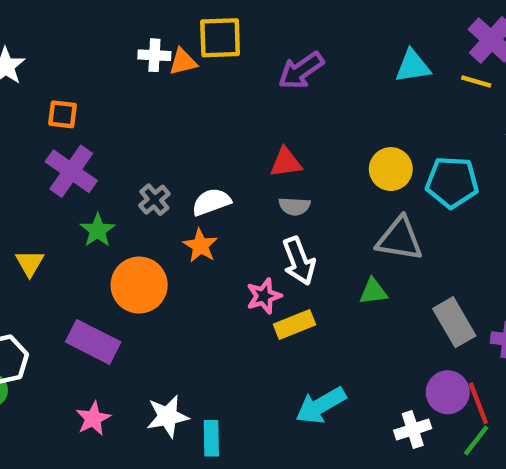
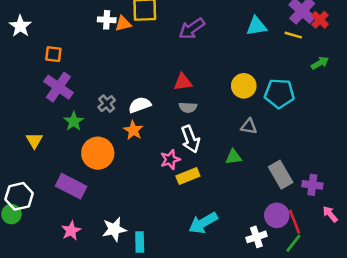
gray triangle: (400, 239) -> (249, 126), size x0.6

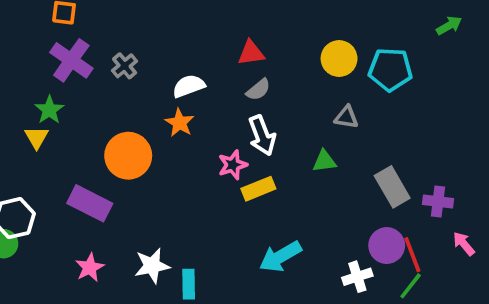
gray cross: (107, 104) -> (125, 66), moved
gray semicircle: (188, 107) -> (258, 90), turned -42
green star: (74, 121) -> (49, 110), moved

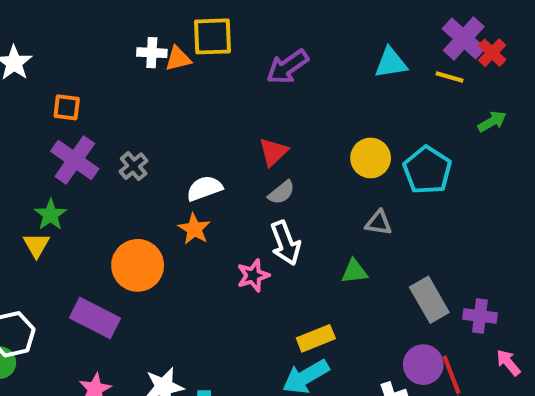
red triangle: (251, 53) -> (273, 152), turned -36
cyan pentagon: (390, 70) -> (427, 170), turned 30
yellow rectangle: (258, 189) -> (316, 338), moved

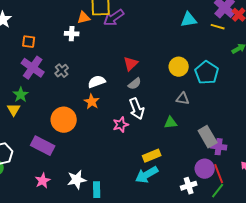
white cross: (152, 53) -> (72, 34), moved
purple arrow: (287, 67) -> (114, 18), moved
purple cross: (480, 316) -> (219, 147), moved

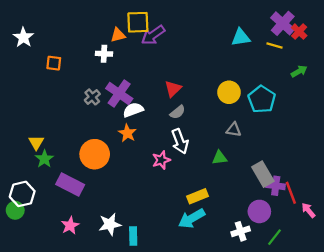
purple cross: (33, 68) -> (119, 93), moved
green star: (21, 95) -> (44, 159), moved
red line: (219, 174) -> (291, 193), moved

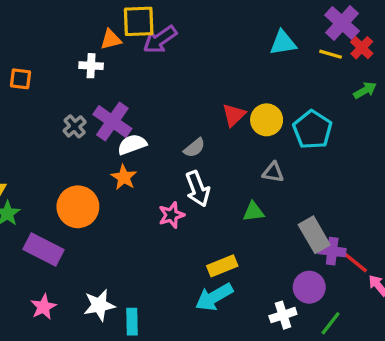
red cross: (299, 32) -> (362, 48), moved
red triangle: (173, 89) -> (234, 115), moved
red line: (291, 193) -> (354, 261), turned -30

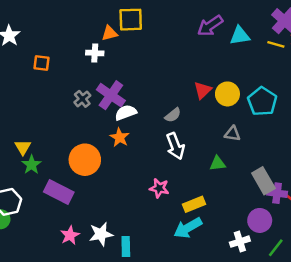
purple arrow: (160, 39) -> (210, 26), moved
pink star: (171, 215) -> (159, 188), moved, turned 30
pink star: (43, 307) -> (70, 235), moved

